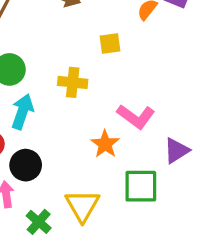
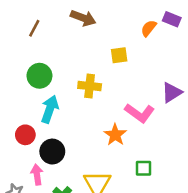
purple triangle: (176, 151) -> (172, 92), moved
green square: (141, 186) -> (143, 168), size x0.6

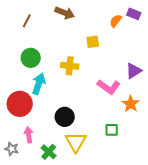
red circle: (25, 135) -> (20, 104), size x1.6
orange star: (115, 135) -> (131, 104), moved
black circle: (52, 152) -> (65, 117), moved

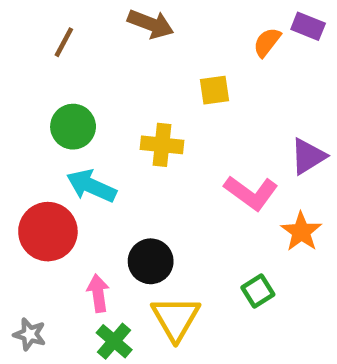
cyan arrow: (39, 84) -> (91, 186), turned -85
green square: (112, 130) -> (258, 291), turned -32
pink arrow: (29, 135) -> (98, 293), moved

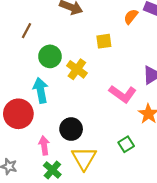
brown line: (64, 42) -> (27, 31), moved
green circle: (73, 127) -> (50, 56), moved
yellow cross: (162, 145) -> (77, 69), turned 30
cyan arrow: (91, 186) -> (41, 90), turned 55

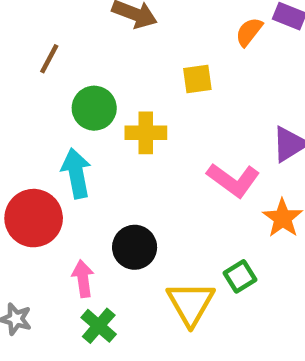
yellow cross: (77, 69) -> (146, 133), turned -36
yellow triangle: (84, 158) -> (191, 303), moved

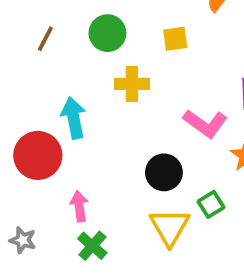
brown line: (49, 59) -> (45, 39), moved
green circle: (94, 108) -> (107, 33), moved
black circle: (135, 247) -> (164, 172), moved

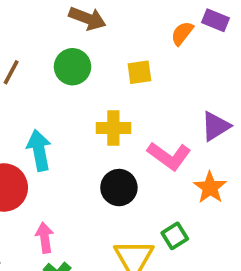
yellow cross: (132, 84) -> (113, 128), moved
black circle: (164, 172) -> (119, 188), moved

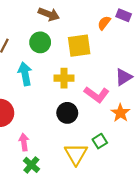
yellow square: (139, 72) -> (79, 46), size x1.6
cyan arrow: (39, 150) -> (25, 74), moved

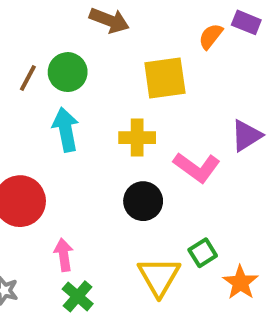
green circle: (40, 42) -> (68, 72), moved
orange star: (120, 113) -> (240, 283), moved

